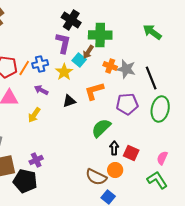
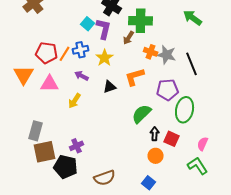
cyan square: (79, 60) -> (88, 24), moved
green ellipse: (160, 109) -> (185, 110), moved
brown semicircle: (96, 177) -> (105, 178), moved, turned -45

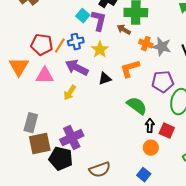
brown arrow: (129, 38) -> (124, 30), turned 88
purple arrow: (82, 76) -> (77, 68), size x1.6
green semicircle: (142, 114) -> (137, 106), turned 80
purple cross: (77, 146) -> (72, 138), size x1.6

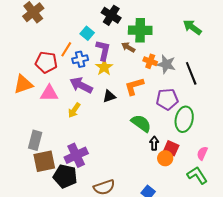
purple L-shape: (99, 21) -> (103, 50), moved
orange line: (60, 46) -> (66, 49), moved
orange triangle: (19, 67) -> (23, 84), turned 40
orange circle: (151, 148) -> (165, 158), moved

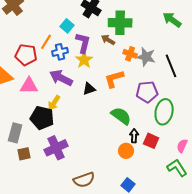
orange circle: (165, 158) -> (126, 151), moved
brown square: (44, 161) -> (24, 154), size x0.6
black pentagon: (65, 176) -> (42, 118), moved

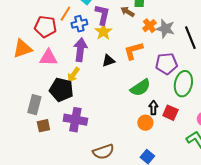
orange cross: (130, 54) -> (149, 26), turned 32
purple arrow: (61, 78) -> (80, 50), turned 70
green semicircle: (121, 116) -> (140, 88), turned 110
purple cross: (56, 148) -> (75, 120), turned 35

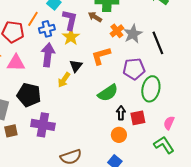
gray star: (165, 29) -> (133, 34), turned 30
black triangle: (108, 61) -> (76, 66), turned -32
yellow arrow: (73, 75) -> (64, 80), moved
red square: (170, 113) -> (138, 118), turned -35
orange circle: (145, 123) -> (119, 135), moved

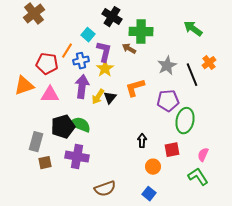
orange cross: (117, 31) -> (209, 63), moved
yellow arrow: (64, 80) -> (98, 97), moved
green semicircle: (108, 93) -> (80, 125), moved, turned -125
black pentagon: (29, 95) -> (63, 127), turned -30
black arrow: (121, 113) -> (142, 141), moved

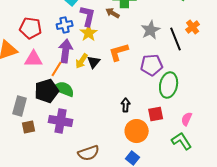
orange line: (67, 51) -> (57, 69), moved
orange circle: (153, 167) -> (137, 131), size x1.5

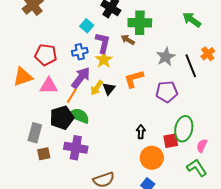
purple arrow: (66, 51) -> (81, 78), turned 30
green ellipse: (169, 85) -> (184, 129), moved

